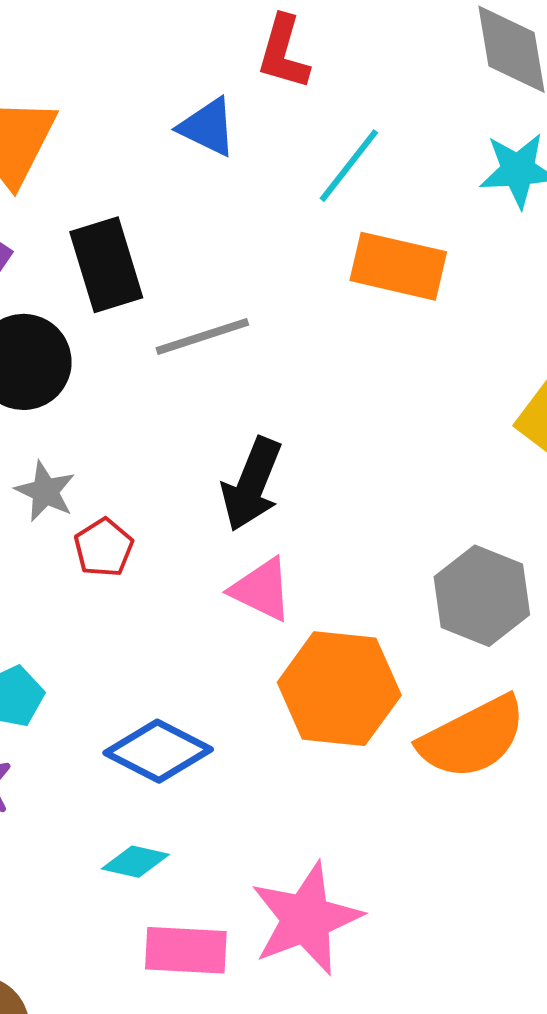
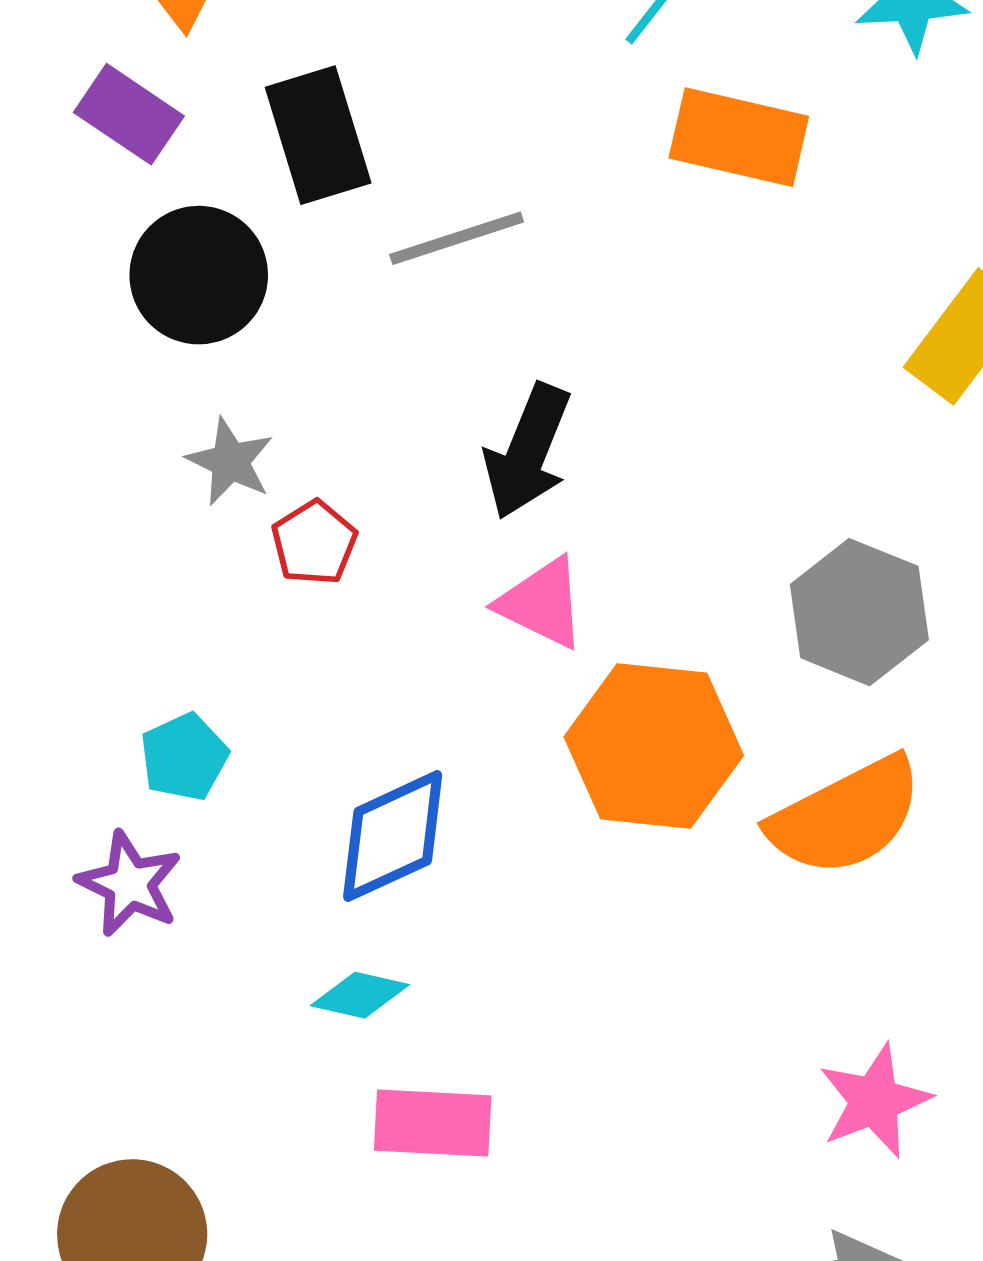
blue diamond: (158, 751) -> (393, 836), turned -52
pink star: (306, 919) -> (874, 1101), moved, size x0.7

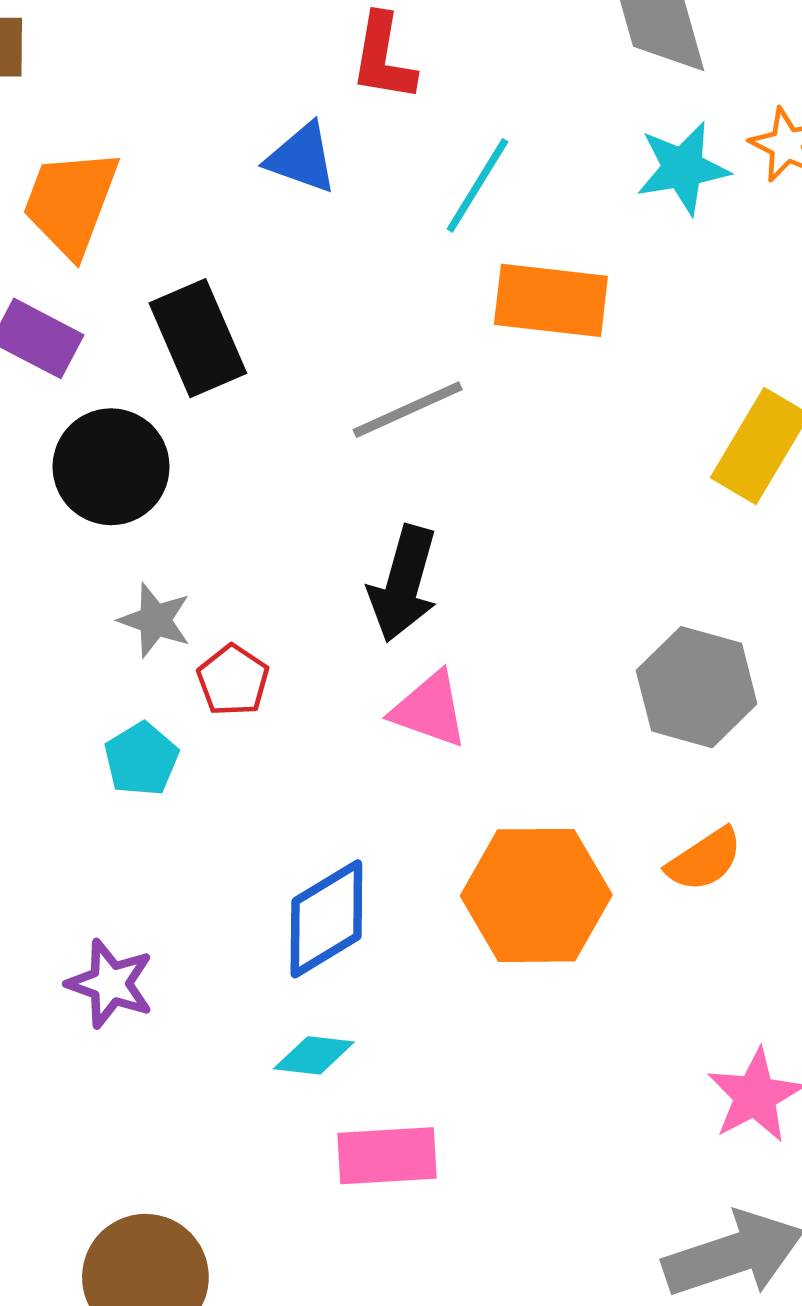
gray line: (457, 238) -> (408, 410), moved
orange hexagon: (654, 746) -> (536, 895), moved
cyan pentagon: (184, 757) -> (141, 759), moved
orange semicircle: (846, 816) -> (704, 860), size x0.6

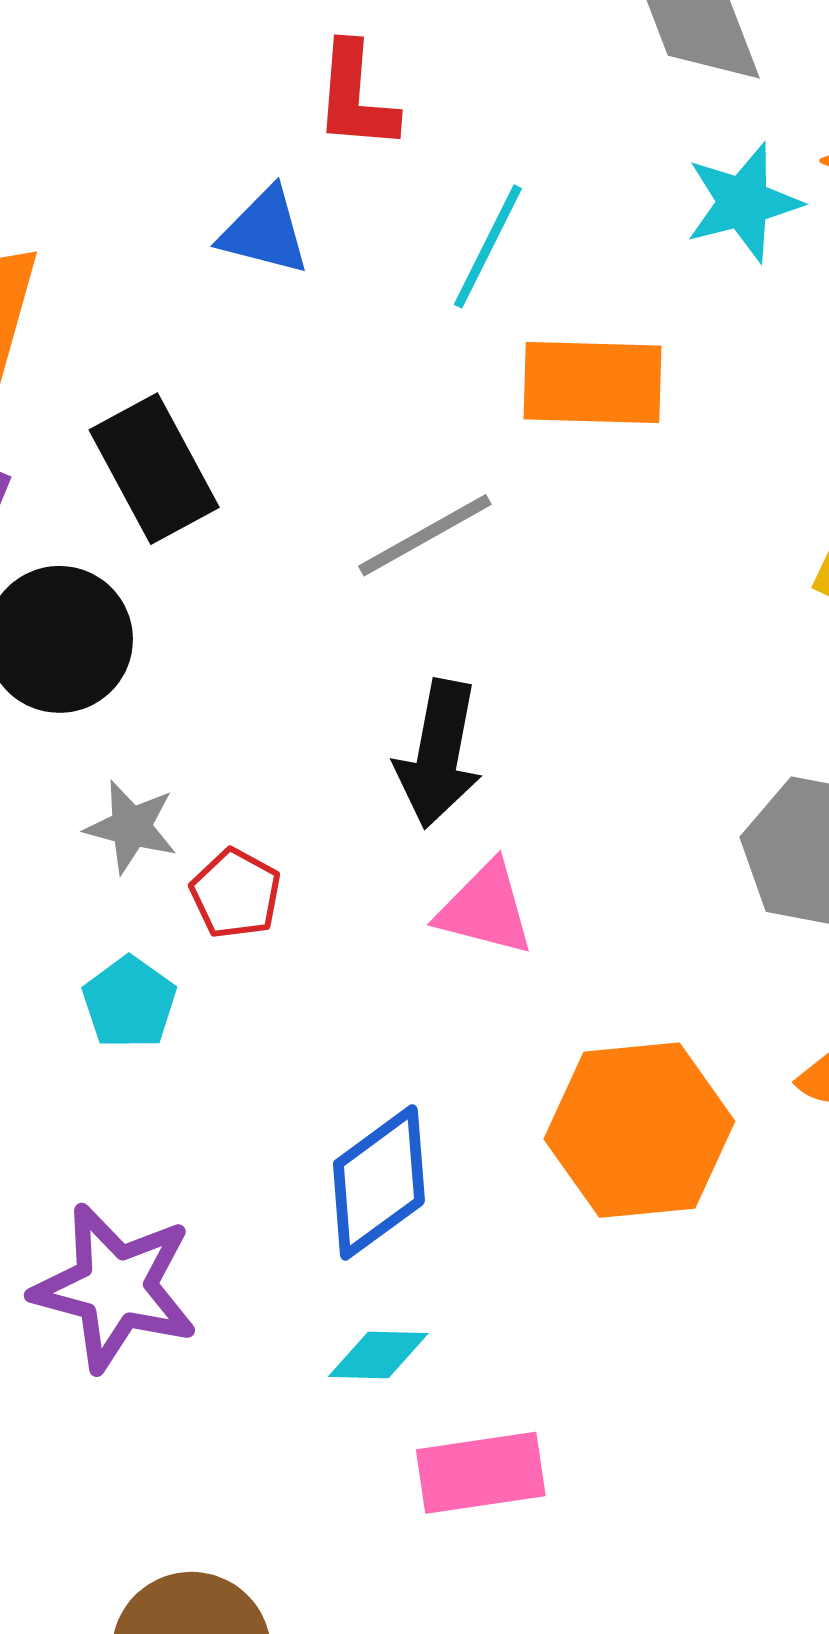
purple star: (110, 984) -> (115, 1287), size x1.5

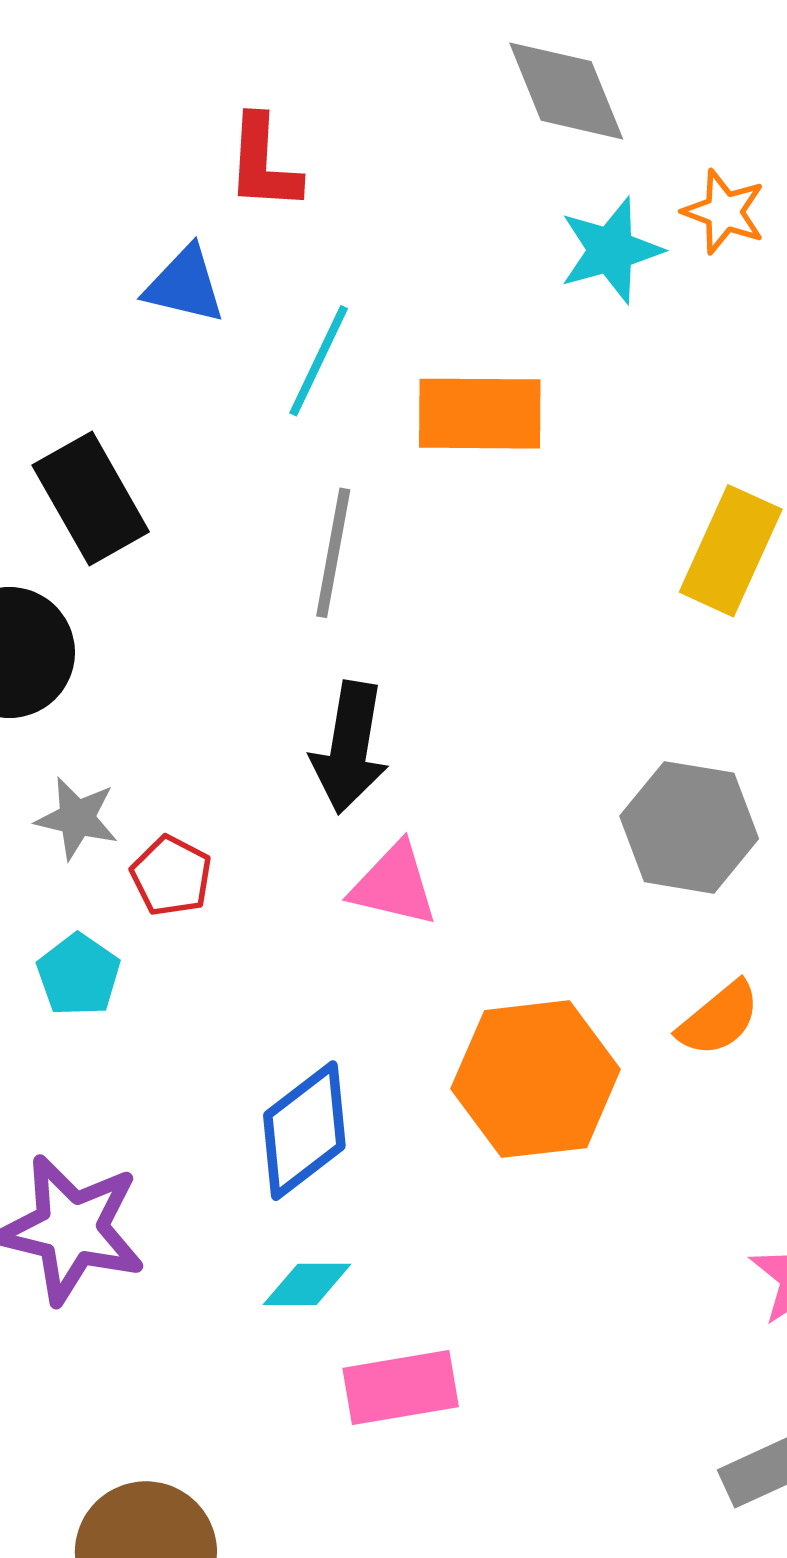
cyan line: (488, 246) -> (319, 361), moved
gray line: (425, 535) -> (333, 553), turned -49

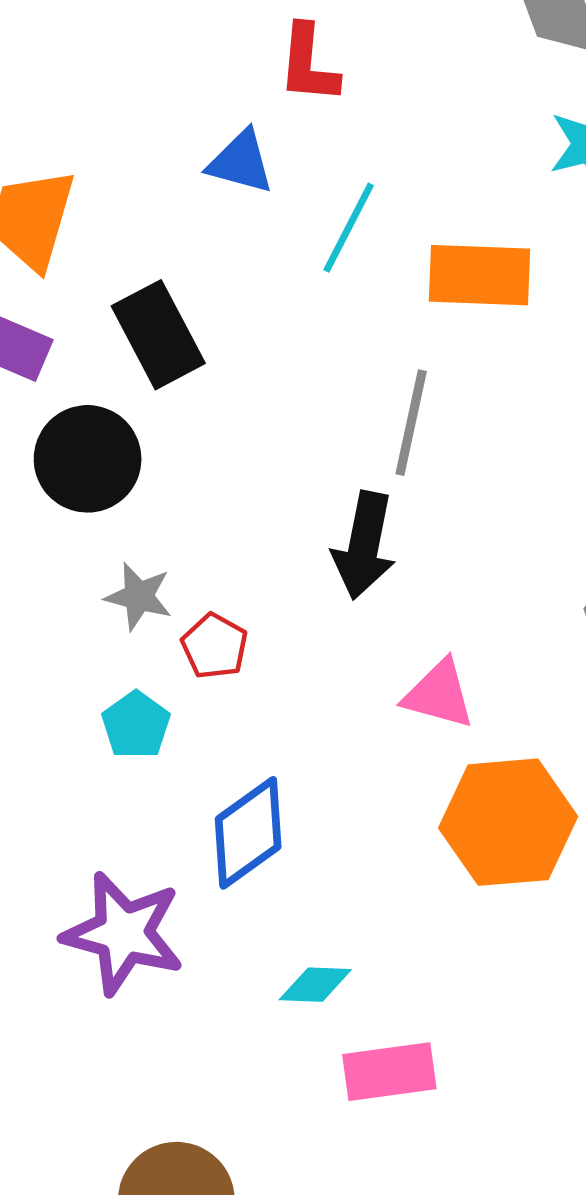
gray line: (333, 553) -> (411, 423), moved
pink triangle: (394, 885) -> (439, 694), moved
blue diamond: (304, 1131) -> (248, 833), moved

